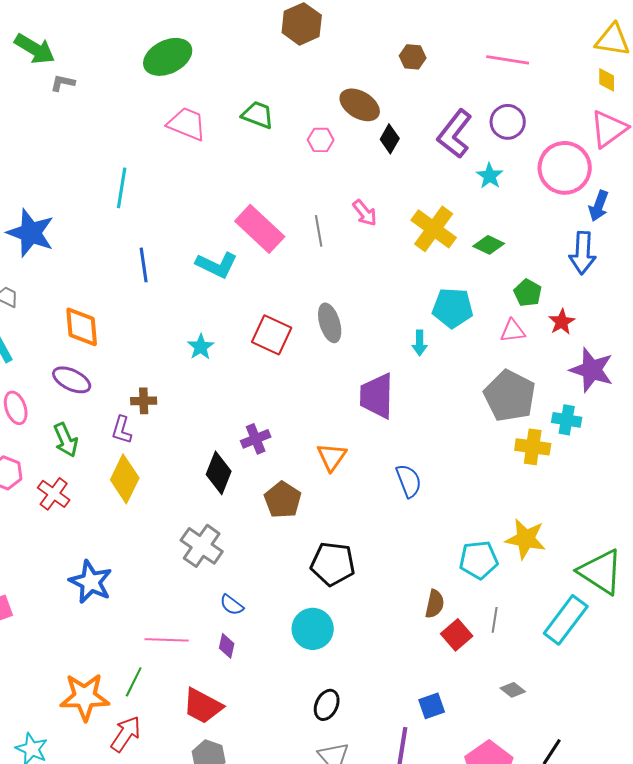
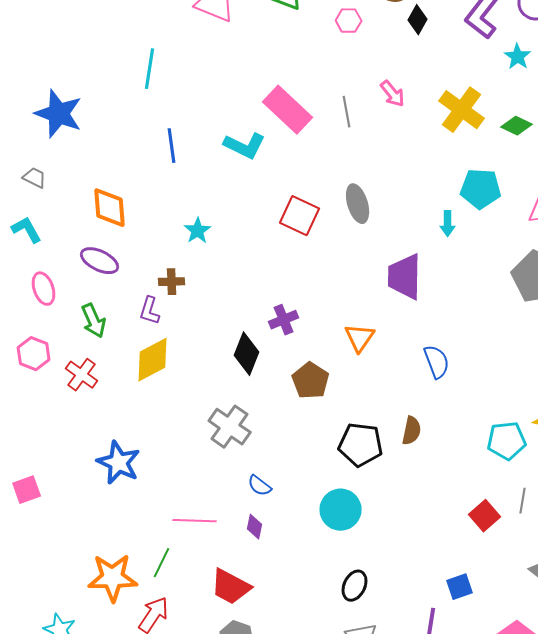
cyan star: (201, 347) -> (198, 231), moved
yellow diamond: (125, 479) -> (153, 360), turned 36
brown semicircle: (435, 604) -> (412, 431), moved

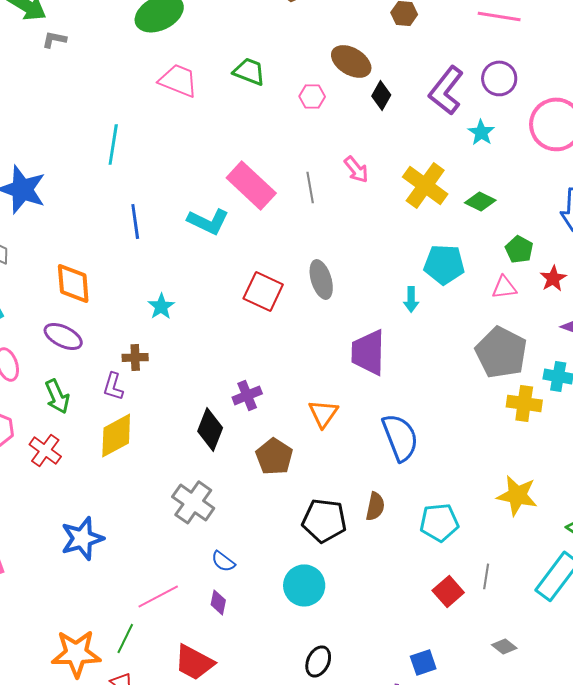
blue semicircle: (437, 362) -> (400, 437), size x1.4
cyan pentagon: (507, 441) -> (439, 522), moved
blue star: (119, 463) -> (82, 538), turned 30
pink line: (195, 521) -> (158, 596), turned -30

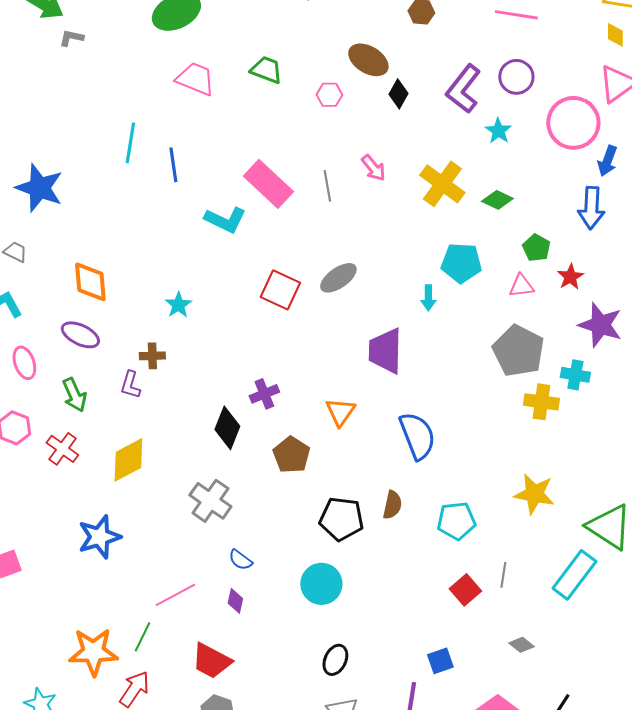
blue line: (135, 221) -> (173, 165), moved
gray ellipse: (321, 279) -> (338, 278), turned 72
yellow diamond: (116, 435) -> (128, 460), moved

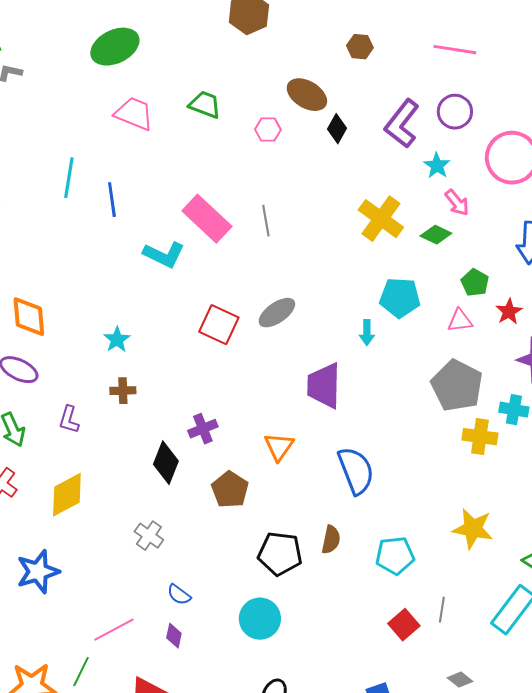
pink arrow: (373, 168) -> (457, 203), moved
brown cross: (152, 356) -> (123, 391), moved
gray cross: (210, 501) -> (149, 536), size x0.7

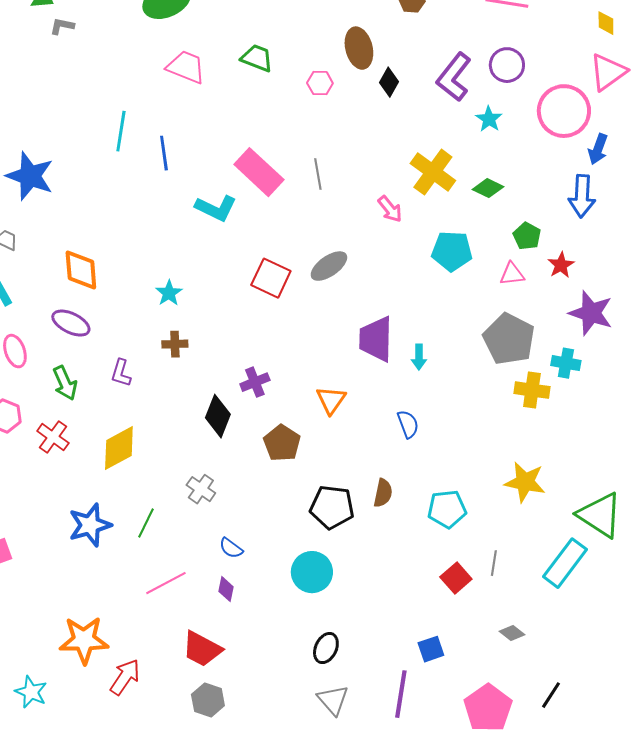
brown ellipse: (307, 95) -> (359, 48), turned 45
pink arrow: (457, 203) -> (390, 209), moved
cyan arrow: (367, 333) -> (419, 357), moved
blue semicircle: (356, 471) -> (408, 424), size x0.6
green line: (81, 672) -> (146, 523), moved

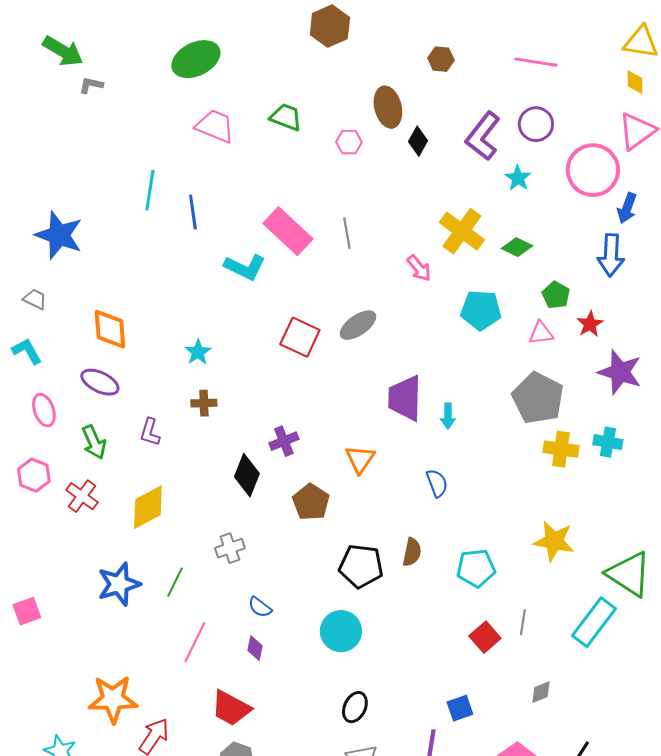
cyan cross: (566, 363) -> (608, 442), moved
gray cross: (201, 489) -> (230, 548), turned 36
pink line: (166, 583) -> (195, 642), turned -36
gray diamond: (512, 633) -> (541, 692), turned -60

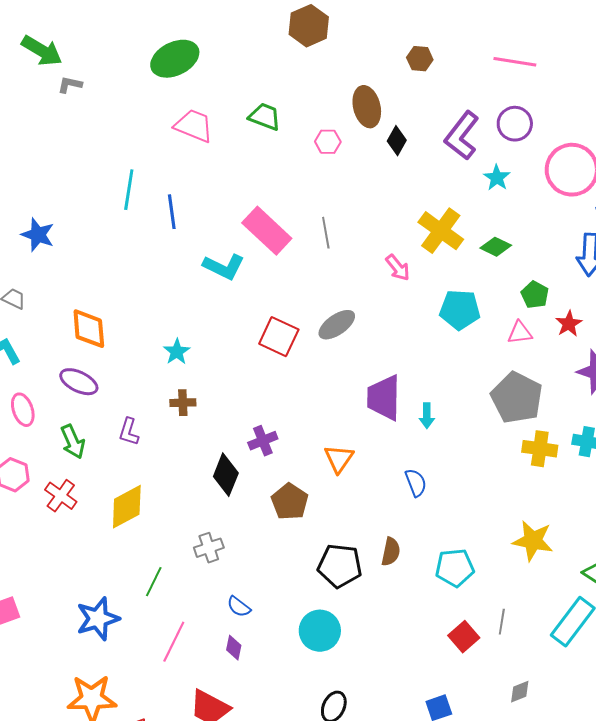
blue star: (59, 235) -> (38, 235), size x0.7
blue star: (119, 584) -> (98, 619), moved

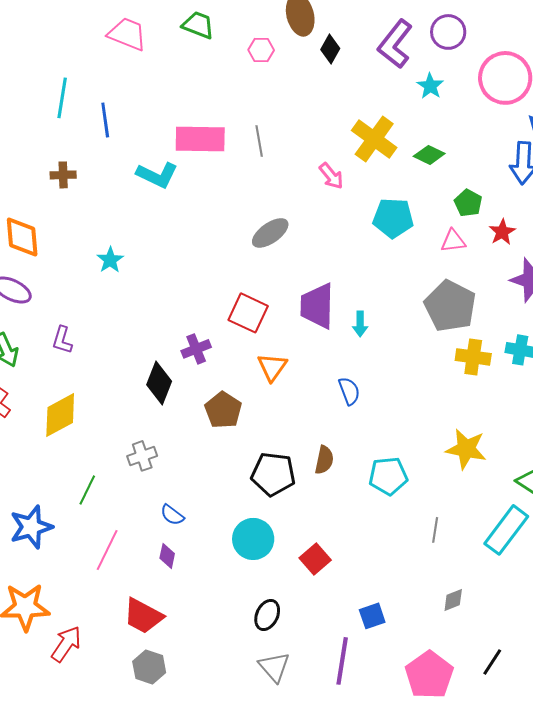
pink rectangle: (267, 231) -> (200, 139), turned -42
red square: (279, 337) -> (248, 313), moved
brown cross: (183, 403) -> (63, 175), moved
red square: (464, 637) -> (315, 559), moved

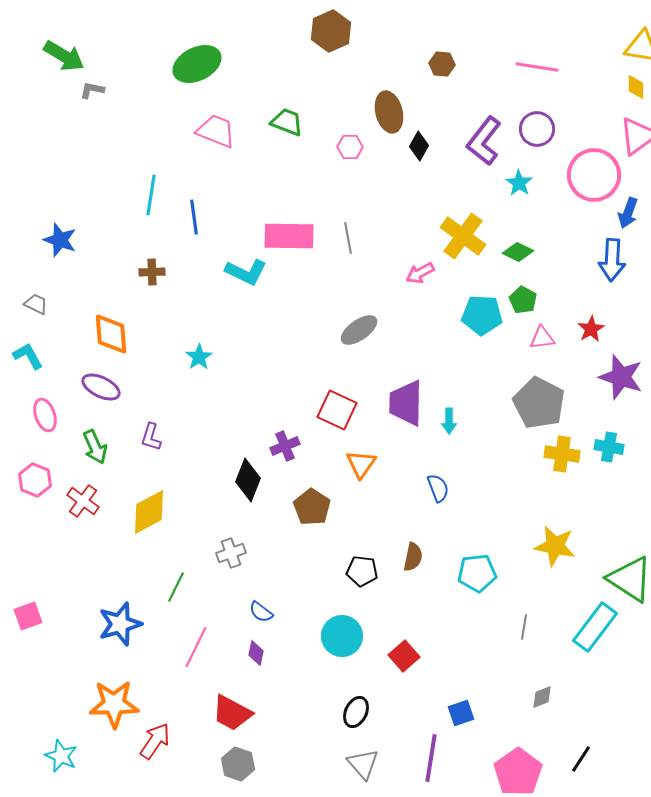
pink arrow: (331, 176) -> (420, 273), turned 100
green pentagon: (468, 203) -> (523, 300), moved
black pentagon: (273, 474) -> (362, 571), size x0.7

